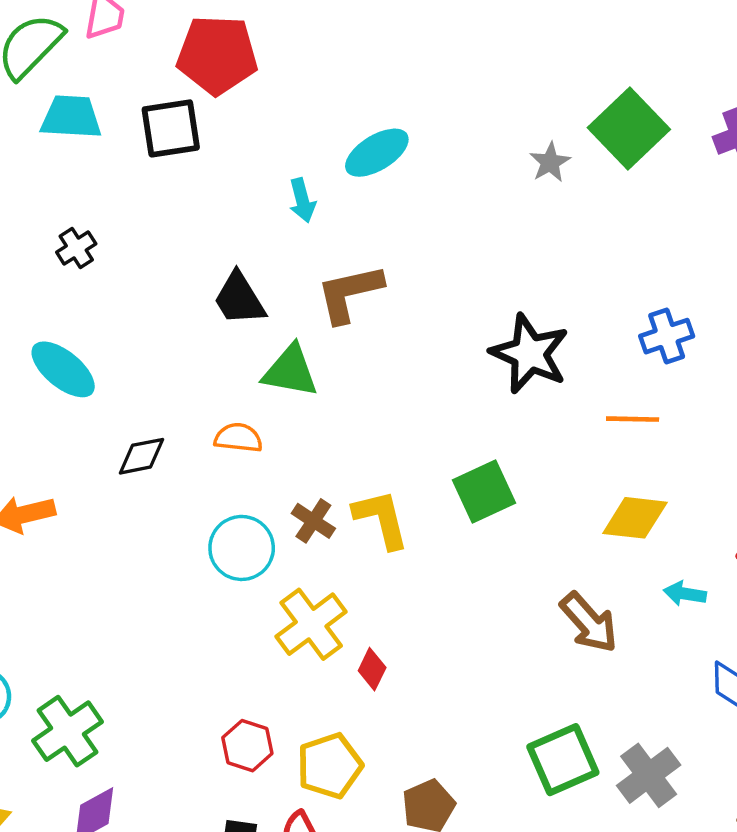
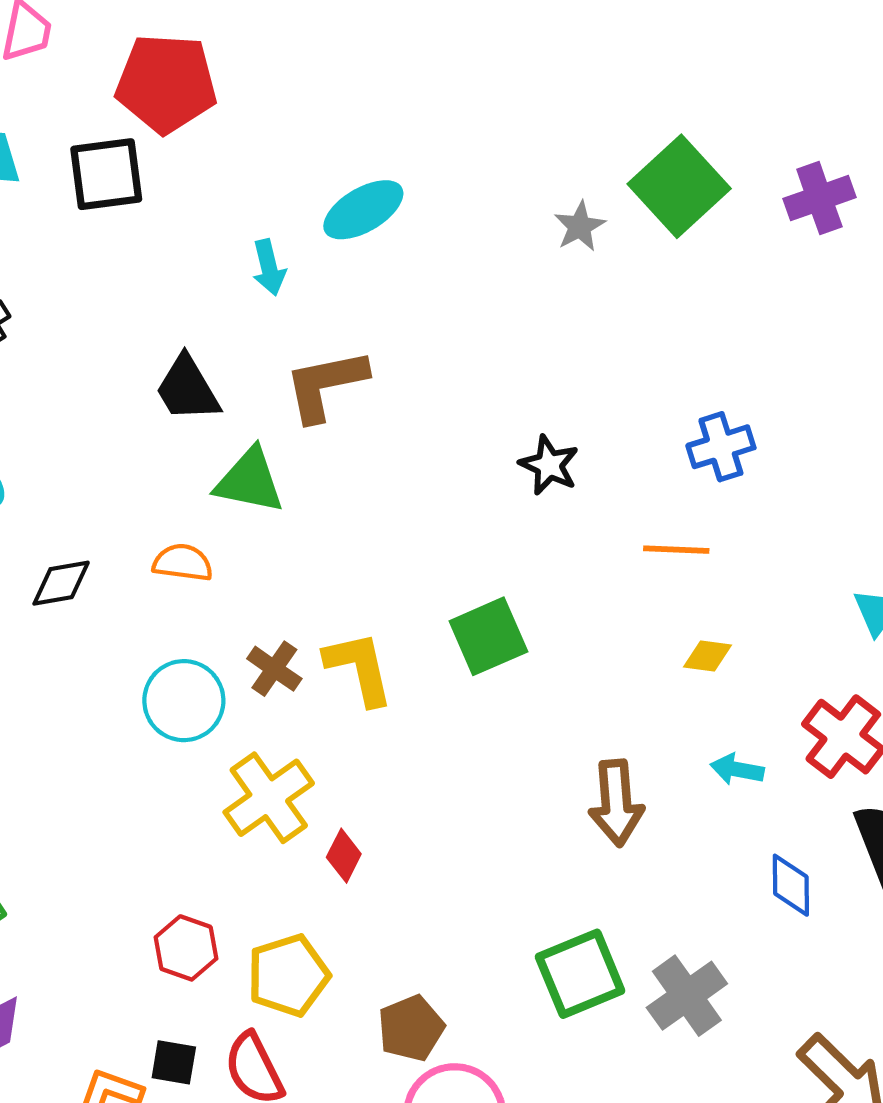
black star: (530, 354) -> (549, 465), size x0.6
yellow diamond: (635, 518) -> (707, 656), moved, size x0.6
brown arrow: (589, 622) -> (616, 803), turned 36

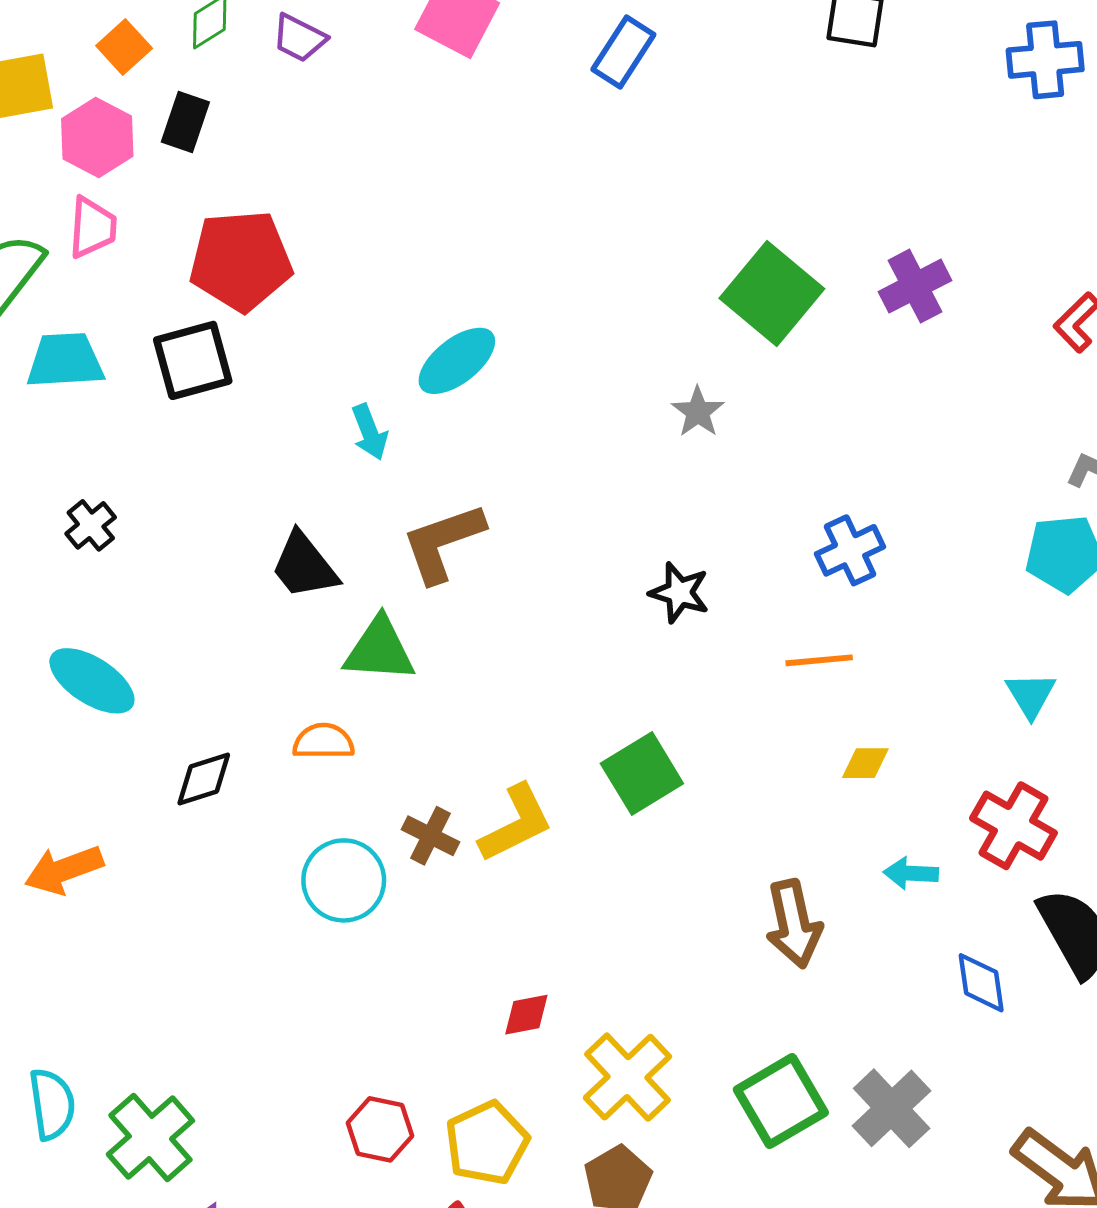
gray star: (580, 226) -> (698, 412), moved
yellow L-shape: (359, 668) -> (516, 823), turned 84
yellow cross: (269, 798) -> (627, 1077), moved
red diamond: (344, 856) -> (526, 1015), turned 60

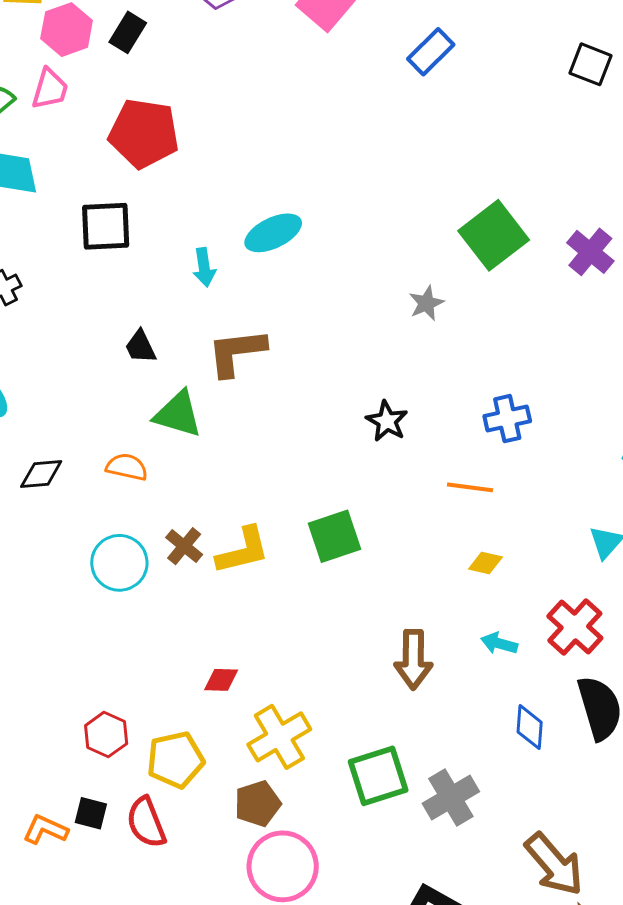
purple cross: (915, 286) -> (590, 252), turned -36
black square: (193, 360) -> (106, 226), moved
black trapezoid: (304, 566) -> (140, 347), size x0.7

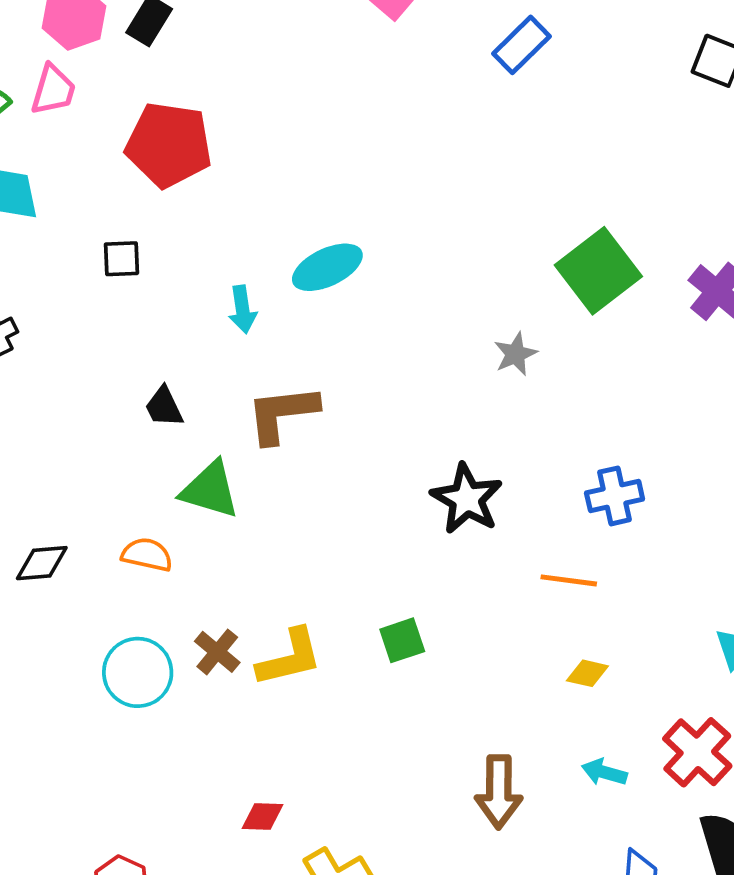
black square: (106, 226) -> (121, 259), size x0.6
black star: (387, 421) -> (467, 499), size x1.4
green square: (335, 536) -> (402, 640), size x0.7

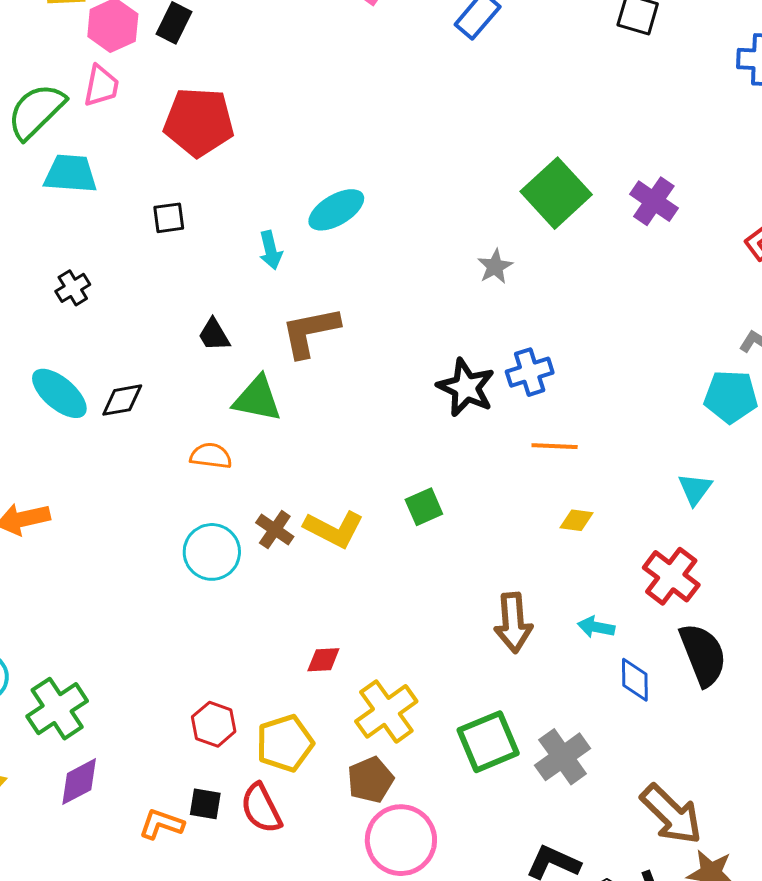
blue cross: (615, 496) -> (530, 372), moved
black diamond: (42, 563) -> (122, 400), moved
yellow L-shape: (290, 658) -> (334, 529), turned 46
cyan arrow: (604, 772) -> (596, 627), moved

